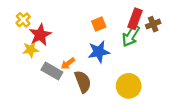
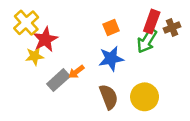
yellow cross: (23, 20) -> (26, 23), size x1.5
gray rectangle: (52, 71) -> (58, 80), turned -72
brown semicircle: (83, 82) -> (109, 97), moved

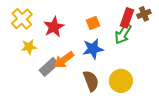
brown cross: (172, 27) -> (144, 14), moved
red star: (45, 39) -> (54, 27), moved
orange arrow: (76, 72) -> (64, 60), size x1.5

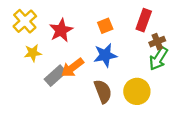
brown cross: (144, 14) -> (157, 42), moved
green arrow: (123, 34) -> (158, 59), moved

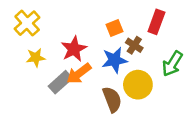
red star: (61, 30) -> (74, 49), moved
brown cross: (157, 42) -> (134, 45), moved, turned -35
yellow circle: (137, 91) -> (138, 85), moved

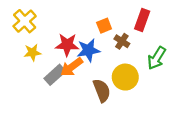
red star: (74, 49) -> (67, 45), turned 30
blue star: (115, 60) -> (88, 50), moved

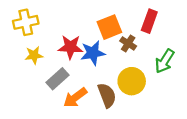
yellow cross: (25, 21) -> (26, 22), turned 30
orange square: (104, 26) -> (109, 27), size x1.5
orange arrow: (72, 67) -> (75, 98), moved

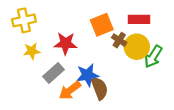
red rectangle: (149, 21) -> (139, 19), turned 70
blue star: (93, 53) -> (87, 75), moved
yellow circle: (132, 81) -> (137, 47), moved

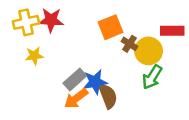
red rectangle: (139, 19) -> (172, 31), moved
red star: (66, 43) -> (51, 20), moved
green arrow: (153, 57) -> (152, 77), moved
gray rectangle: (54, 73) -> (75, 79), moved

